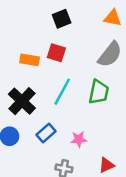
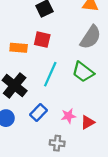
green trapezoid: (99, 92) -> (83, 72), turned 120
red triangle: (106, 165) -> (88, 122), moved

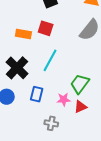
green trapezoid: (83, 72) -> (80, 84), moved, turned 85
blue rectangle: (39, 112) -> (37, 94), turned -35

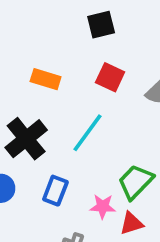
red square: (46, 28) -> (110, 77), moved

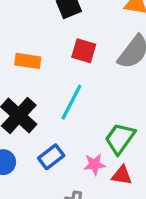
blue rectangle: (55, 191) -> (51, 157), turned 40
red triangle: (131, 223) -> (122, 175), turned 35

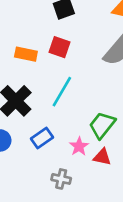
red square: (84, 51) -> (59, 47), moved
pink star: (95, 164) -> (79, 146), turned -30

